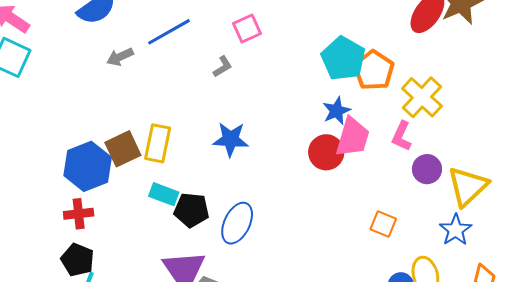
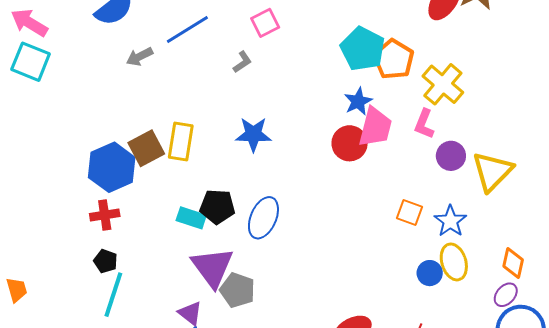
cyan rectangle: (164, 194) -> (191, 218), moved
blue star: (456, 230) -> (450, 221), moved
black pentagon: (77, 260) -> (106, 261), size x0.7

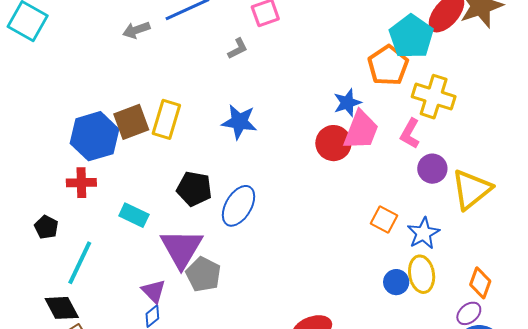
cyan pentagon: (363, 49) -> (411, 36), moved
yellow cross: (443, 84) -> (434, 97), turned -30
cyan rectangle: (191, 218) -> (134, 215), moved
black pentagon: (106, 261) -> (46, 227), moved

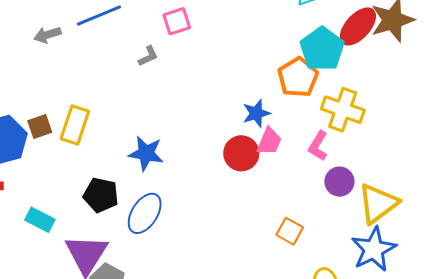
brown square: (131, 122) -> (40, 126), size x0.7
blue star: (239, 122) -> (146, 153), moved
pink trapezoid: (361, 130) -> (269, 141), size x0.7
blue star: (423, 233) -> (374, 249), moved, size x1.4

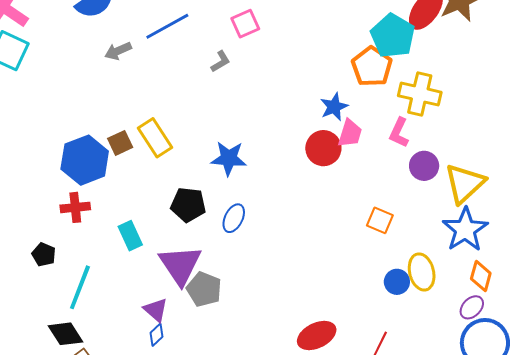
yellow rectangle: (75, 125) -> (155, 138), turned -45
blue ellipse: (145, 213) -> (234, 218), size x0.7
cyan rectangle: (40, 220) -> (130, 236), turned 44

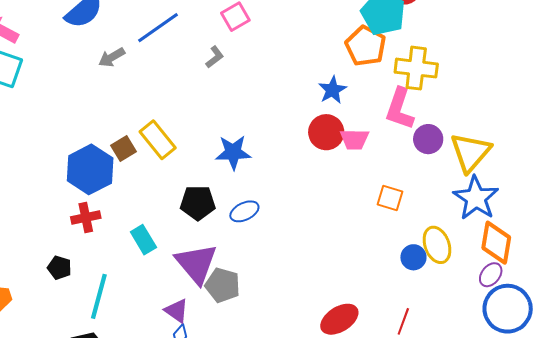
pink trapezoid: (350, 133) -> (354, 139), moved, turned 80
pink L-shape: (399, 133) -> (400, 109), size x1.4
blue ellipse: (234, 218) -> (244, 211), turned 44
orange diamond: (481, 276) -> (496, 243), size x1.4

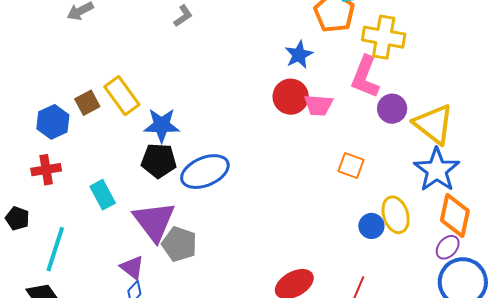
blue star: (233, 152) -> (162, 125), moved
yellow triangle: (470, 152) -> (434, 124), turned -36
blue hexagon: (90, 169) -> (53, 122), size x0.7
blue ellipse: (244, 211) -> (205, 172), size x1.6

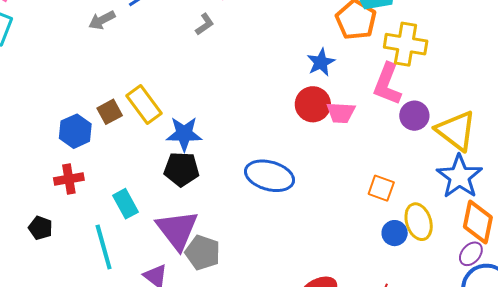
orange square: (351, 166) -> (381, 188), moved
blue ellipse: (205, 172) -> (269, 176), moved, turned 39
cyan line: (55, 249) -> (104, 247), moved, turned -33

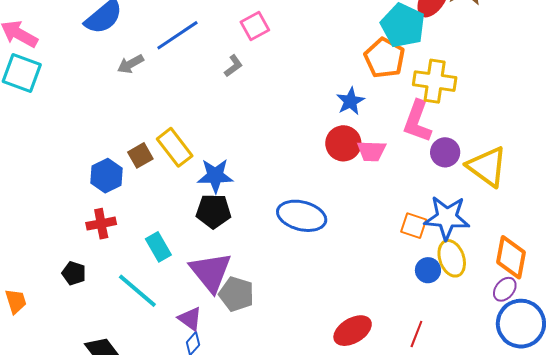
blue star: (459, 177) -> (447, 218), moved, turned -30
cyan line: (104, 247) -> (137, 291), turned -33

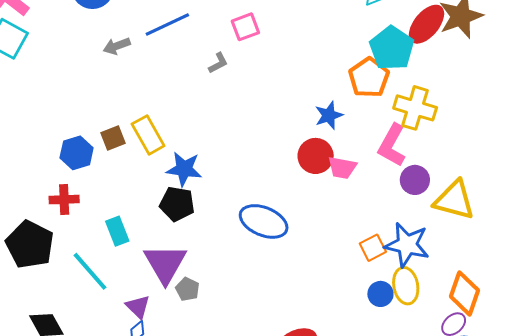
yellow triangle: (487, 166) -> (454, 200), turned -30
orange square: (414, 226) -> (373, 248), turned 36
black pentagon: (74, 273) -> (30, 245), size x2.0
gray pentagon: (236, 294) -> (188, 289), size x0.7

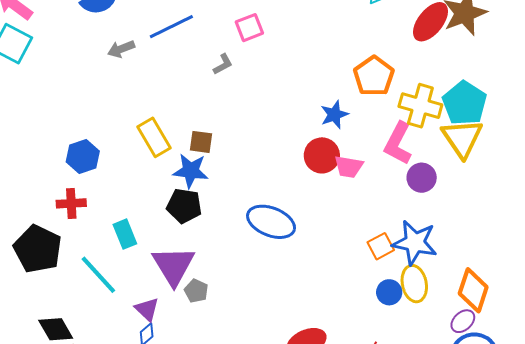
cyan pentagon: (392, 48) -> (464, 103), moved
brown square: (113, 138) -> (201, 142), moved, turned 30
yellow triangle: (454, 200) -> (462, 138), moved, turned 42

